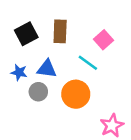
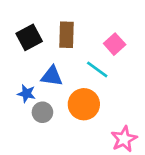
blue star: (19, 72) -> (26, 94), moved
gray circle: (38, 92) -> (42, 112), moved

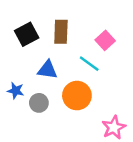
blue star: (26, 94) -> (16, 91), moved

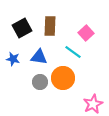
blue star: (16, 91) -> (13, 59), moved
gray circle: (39, 103) -> (40, 82), moved

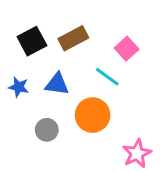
brown rectangle: (50, 26) -> (73, 38), turned 60
gray circle: (40, 82) -> (47, 130), moved

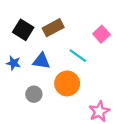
black square: (32, 41) -> (23, 30), turned -30
pink square: (127, 49) -> (101, 34), moved

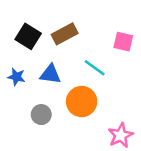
pink square: (101, 34) -> (123, 42), turned -35

